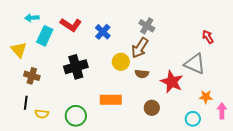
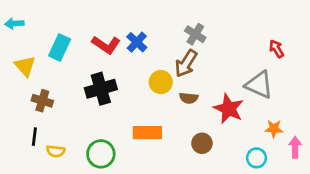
cyan arrow: (32, 18) -> (14, 24), moved
red L-shape: (71, 25) -> (106, 45), moved

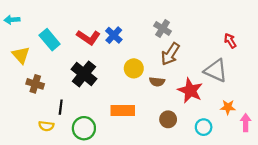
cyan rectangle: (60, 47) -> (50, 40), turned -65
brown arrow: (186, 63) -> (170, 54), moved
black cross: (101, 89) -> (84, 74), turned -35
black line: (34, 137) -> (61, 107), moved
cyan circle: (257, 158) -> (204, 127), moved

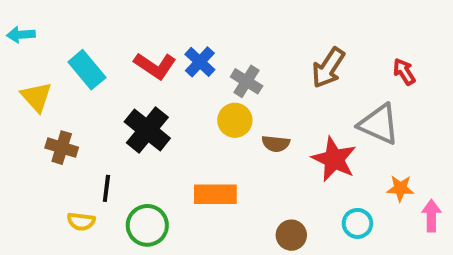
gray cross: (163, 29) -> (247, 81), moved
brown arrow: (170, 54) -> (328, 68), moved
brown circle: (168, 119) -> (291, 235), moved

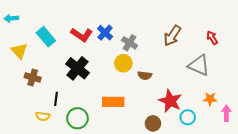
red star: (334, 159) -> (170, 101), moved

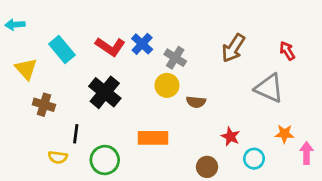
red star: (170, 101) -> (231, 137), size x0.6

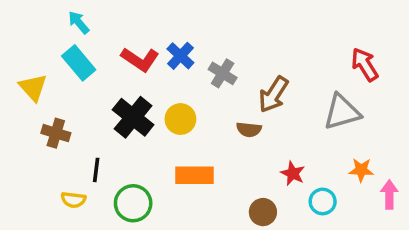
cyan arrow: (15, 25) -> (79, 22), moved, turned 54
brown arrow: (233, 48) -> (273, 94), moved
red arrow: (287, 51) -> (365, 65), size x1.4
yellow circle: (167, 85) -> (180, 119), moved
gray triangle: (269, 88) -> (342, 112), turned -40

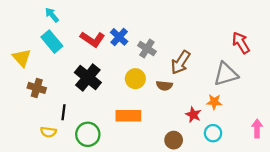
yellow circle: (180, 119) -> (135, 79), moved
orange star: (361, 170) -> (214, 102), moved

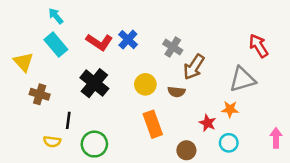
gray cross: (147, 49) -> (173, 47), moved
orange rectangle: (128, 116) -> (153, 124), moved, turned 70

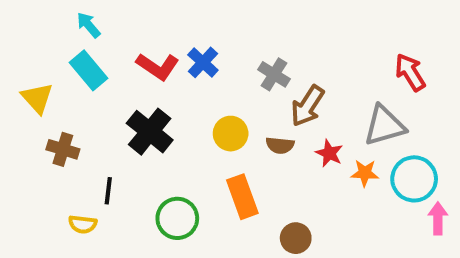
red star: (208, 123) -> (329, 153), moved
cyan circle: (229, 143) -> (414, 179), moved, size x1.5
green circle: (94, 144) -> (177, 218), moved

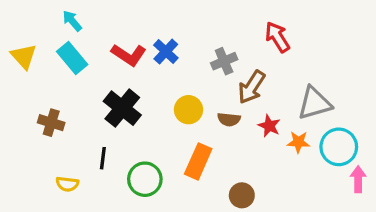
red arrow: (410, 72) -> (277, 37), moved
gray cross: (274, 74) -> (224, 61), turned 35
yellow triangle: (37, 98) -> (24, 56), moved
black line: (108, 191) -> (103, 158), moved
orange rectangle: (242, 197) -> (198, 161), turned 44

